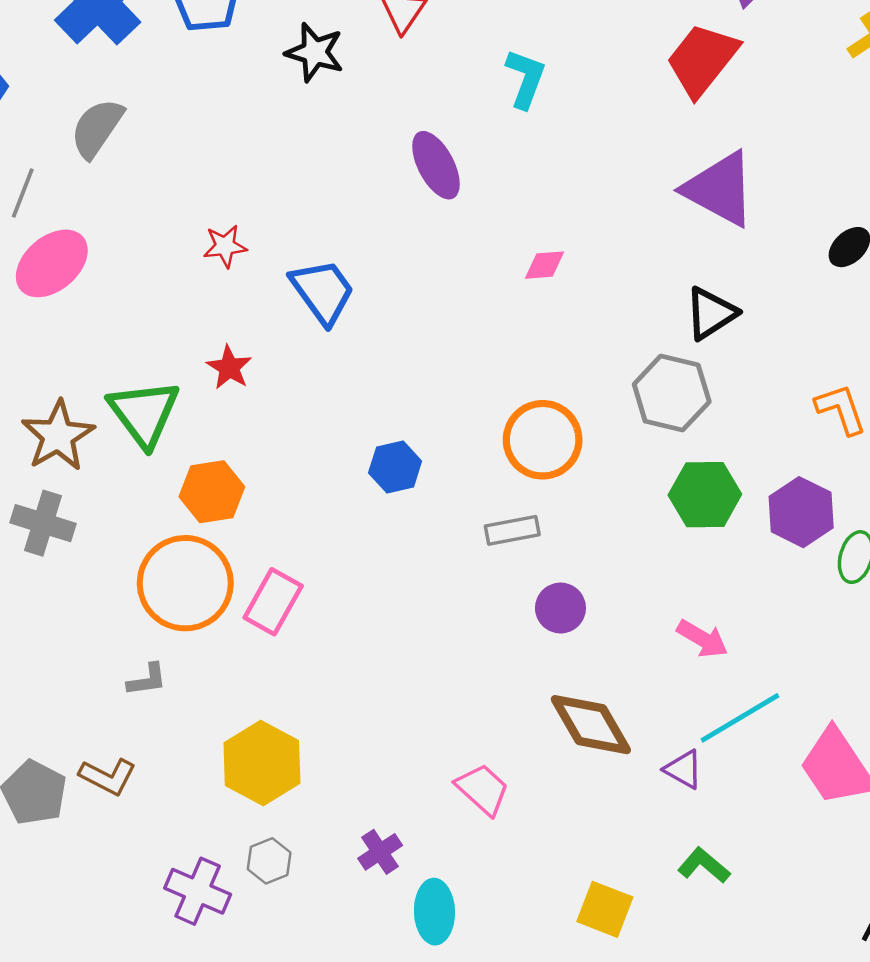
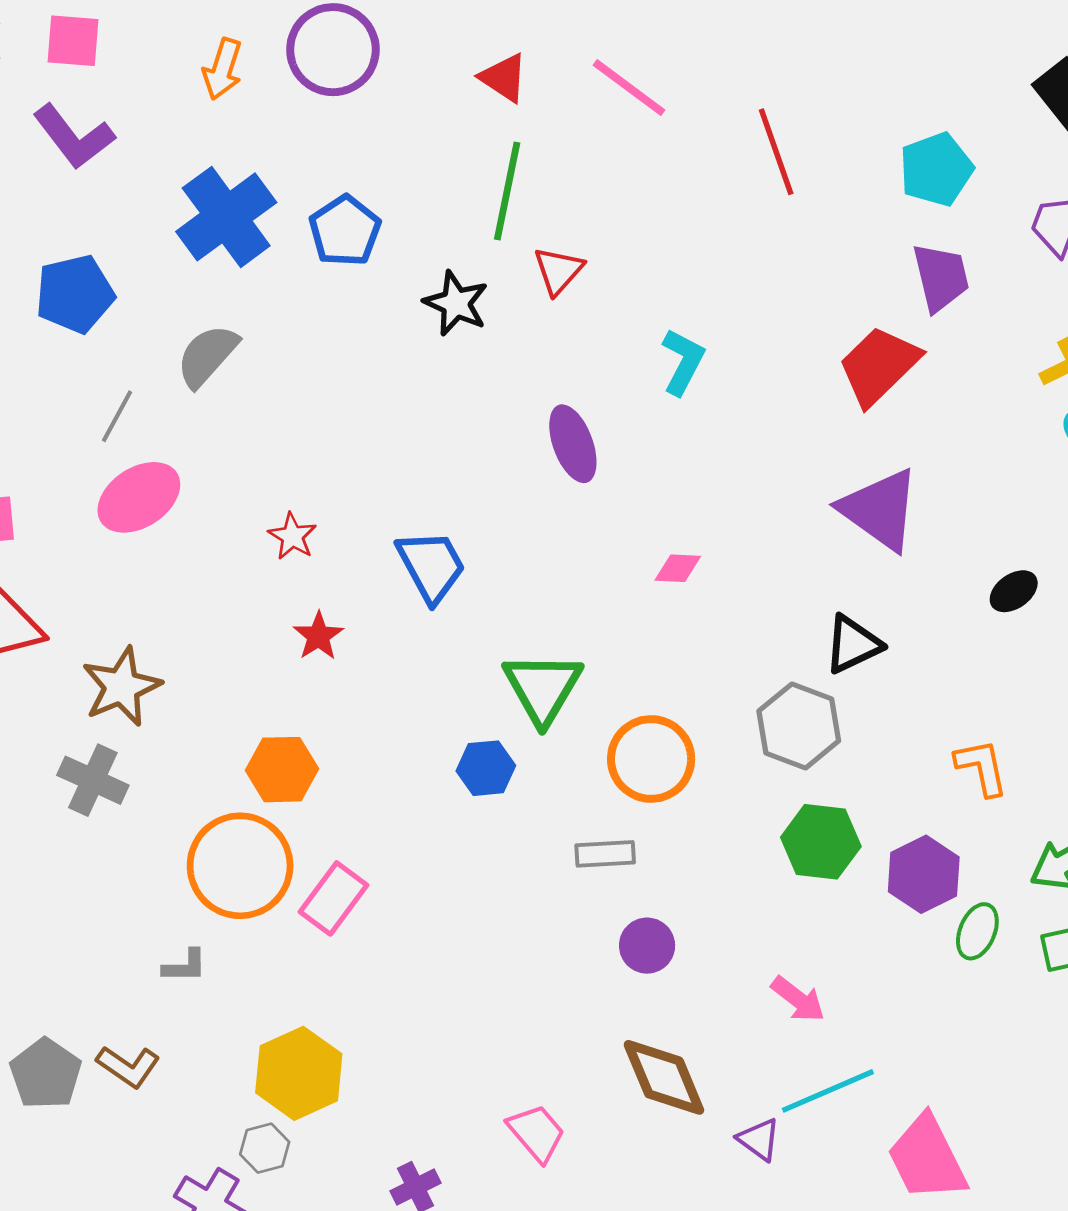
red star: (225, 246) -> (292, 536), moved, turned 30
green triangle: (144, 413) -> (543, 688), moved
gray hexagon: (269, 861) -> (265, 1148), moved

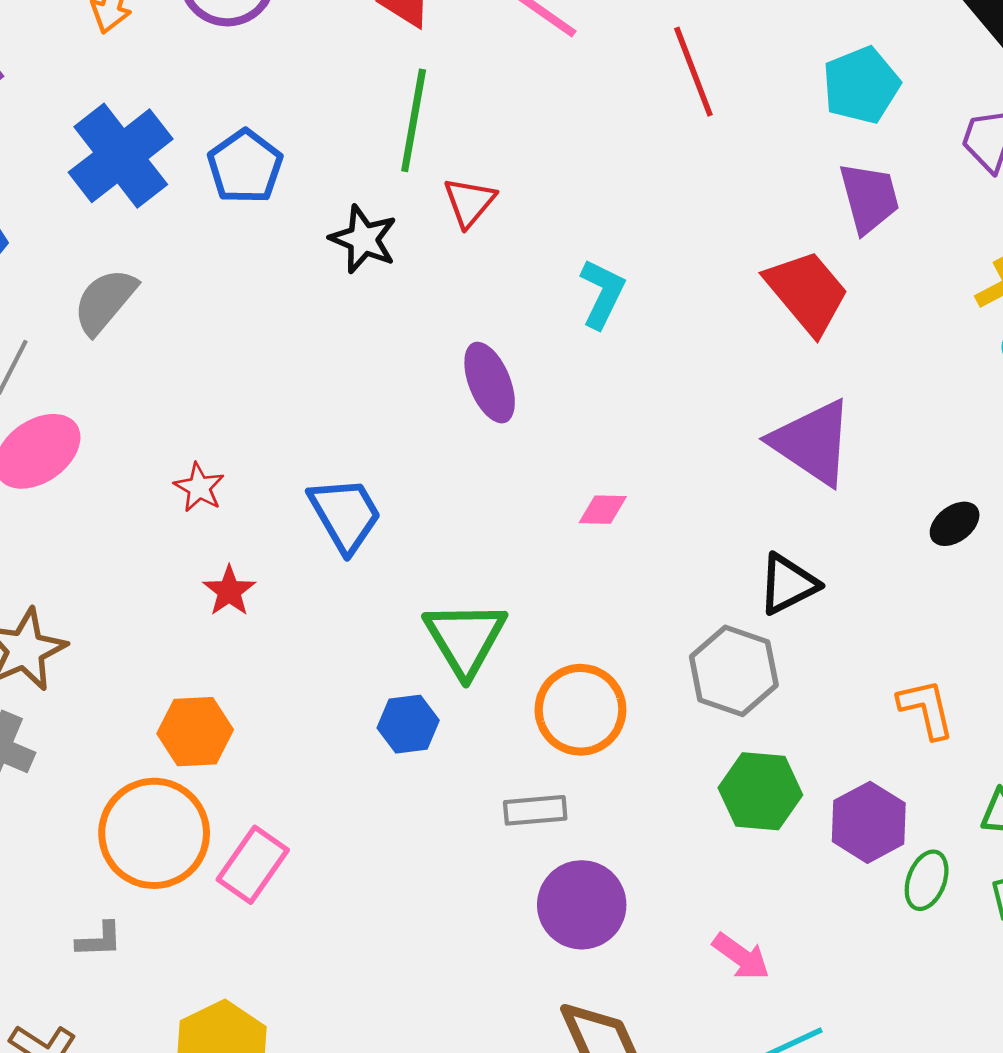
red trapezoid: (879, 366) -> (807, 292), turned 96
purple circle: (647, 946) -> (582, 905), size x1.5

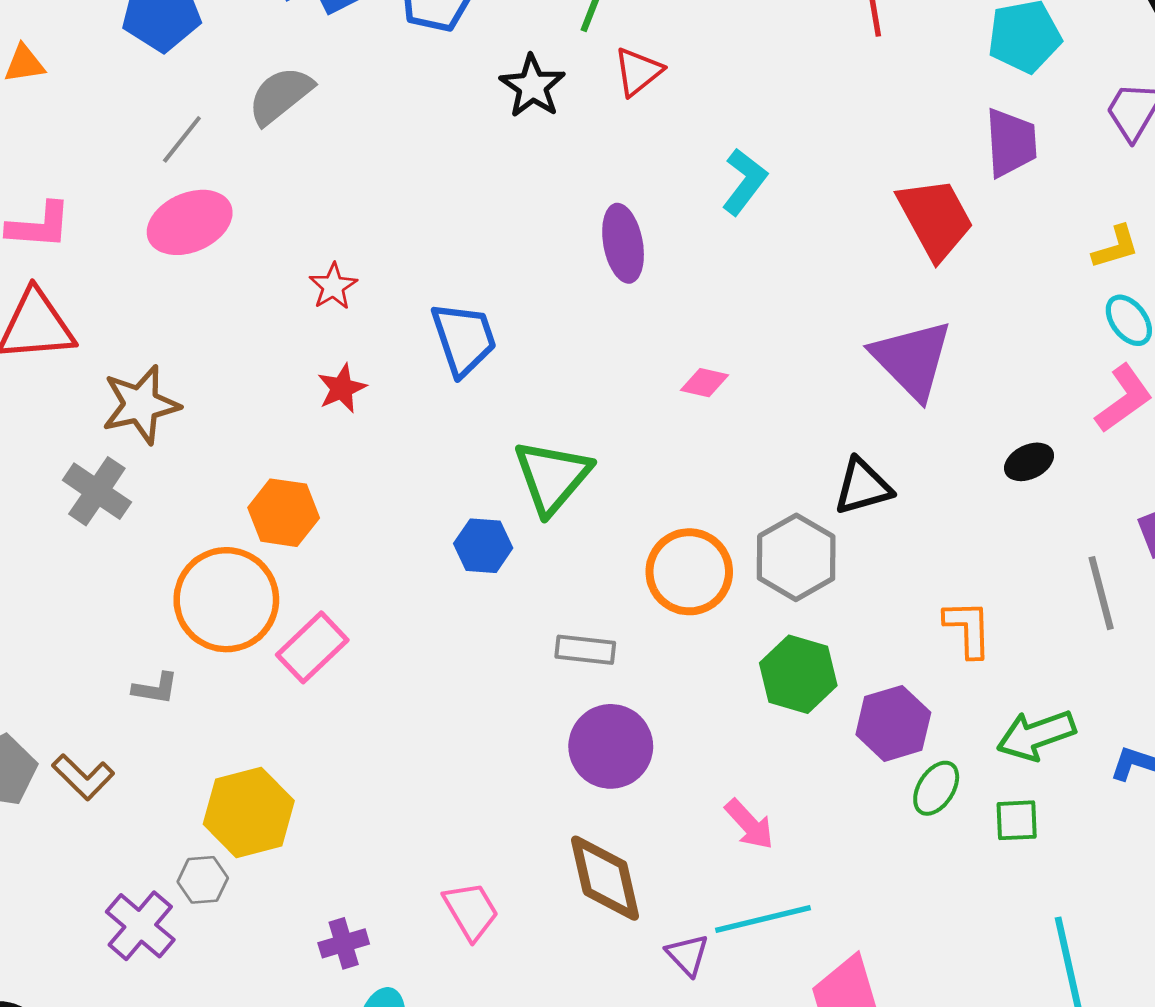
orange circle: (580, 710) -> (689, 572), moved

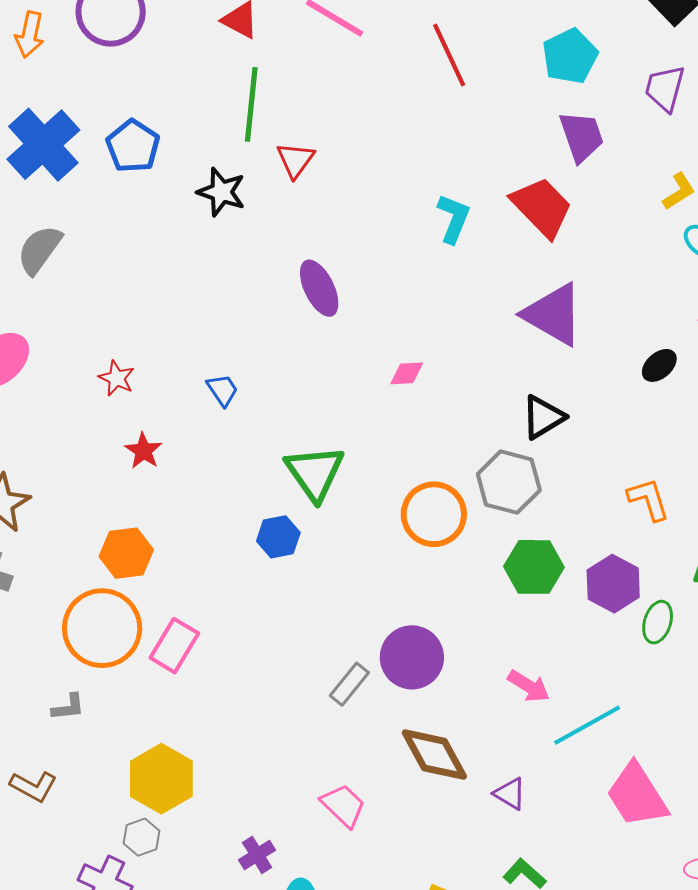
cyan L-shape: (744, 182) -> (454, 218), moved
blue trapezoid: (464, 339) -> (222, 390), size x0.6
gray rectangle: (585, 650) -> (349, 684), moved, turned -42
cyan line: (763, 919) -> (587, 725), moved

